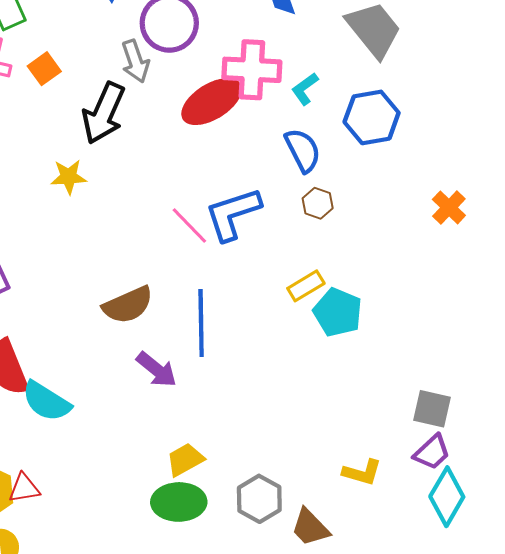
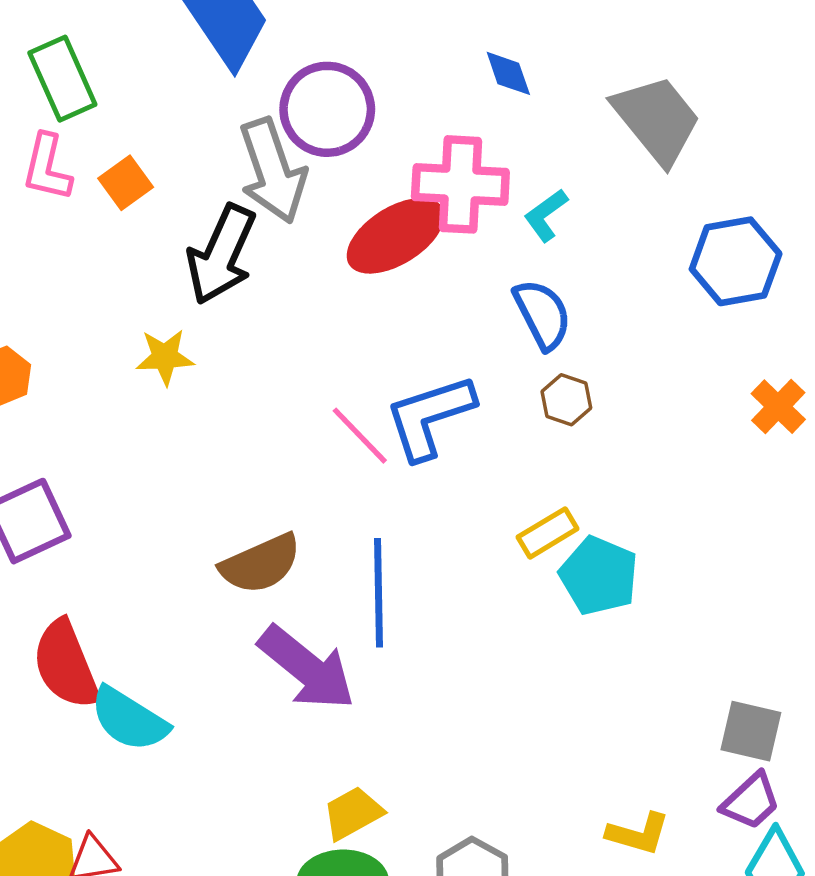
gray arrow: (135, 61) -> (273, 171), size x1.5
blue hexagon: (372, 117) -> (736, 261), moved
purple arrow: (157, 370) -> (307, 668), size x1.5

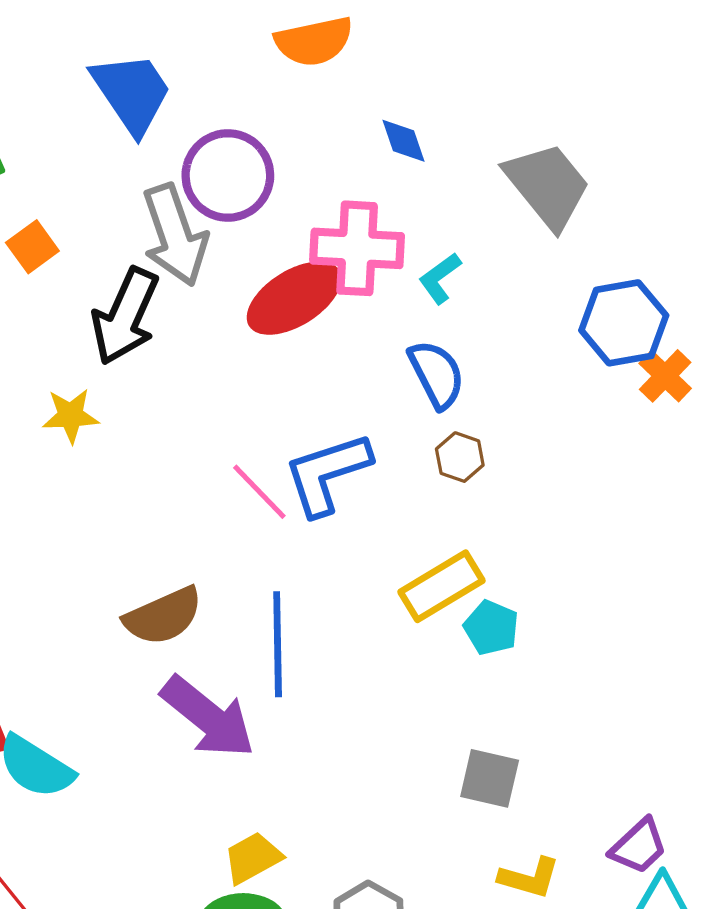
orange cross: (778, 407) -> (665, 376), moved
yellow rectangle: (548, 533) -> (442, 586), size x1.4
cyan pentagon: (599, 576) -> (491, 628), size x0.7
gray square: (751, 731) -> (490, 778), moved

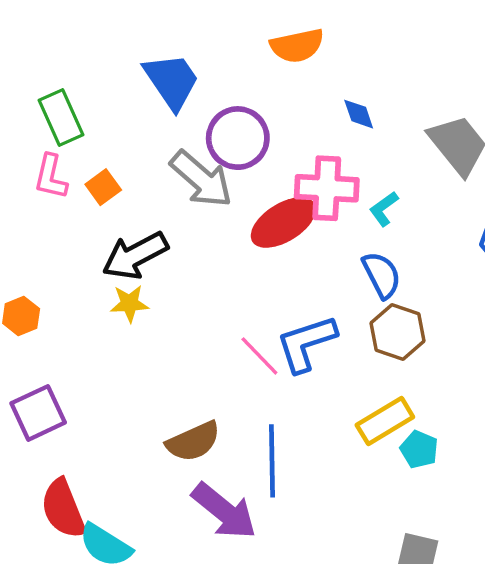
gray arrow: (175, 235) -> (201, 179), turned -30
black arrow: (125, 316) -> (135, 256), moved, turned 38
brown hexagon: (460, 457) -> (398, 332), size x1.6

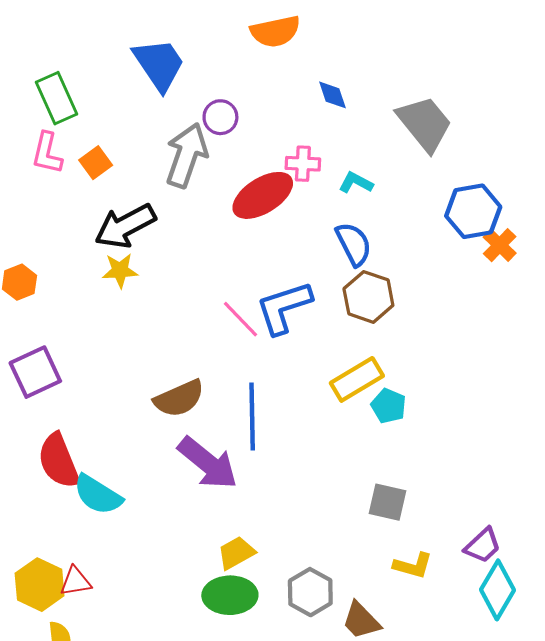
purple circle: (238, 138) -> (220, 117), size x0.6
gray arrow: (201, 179) -> (187, 155), turned -112
pink cross: (327, 188) -> (303, 164), size x0.6
cyan L-shape: (384, 209) -> (356, 183), turned 64

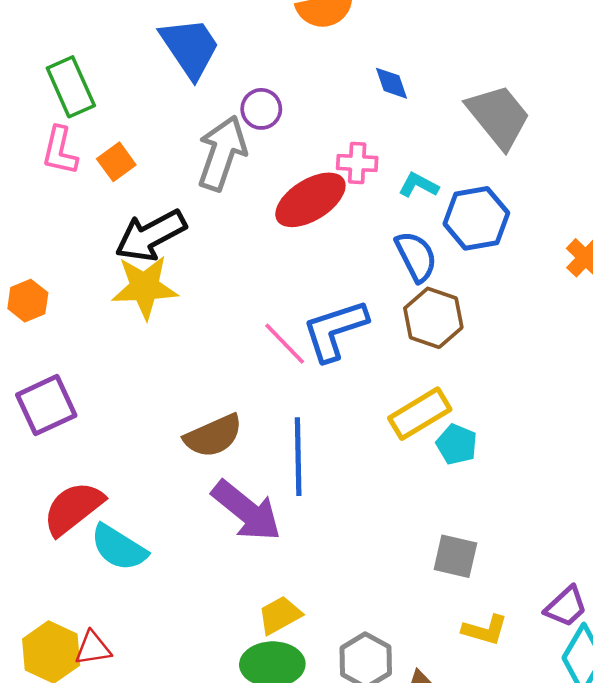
blue hexagon: (473, 211) -> (476, 218), moved
yellow star: (120, 271) -> (145, 287), size x1.6
red semicircle: (59, 461) -> (73, 508), turned 74

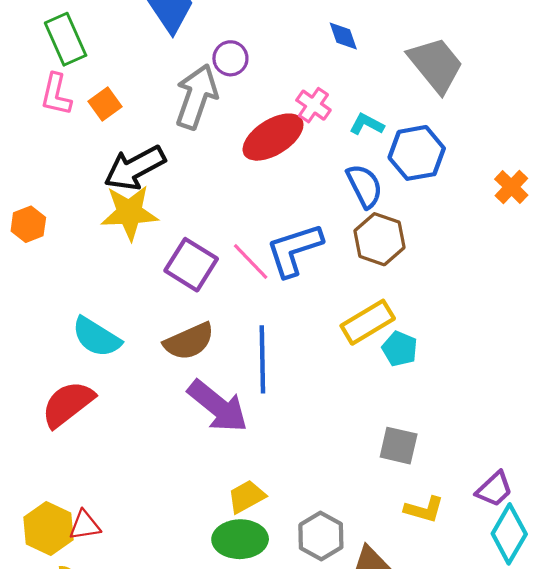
pink cross: (357, 163) -> (313, 105), turned 32
purple square: (46, 405) -> (191, 265), moved, turned -33
cyan semicircle: (119, 548) -> (96, 337), moved

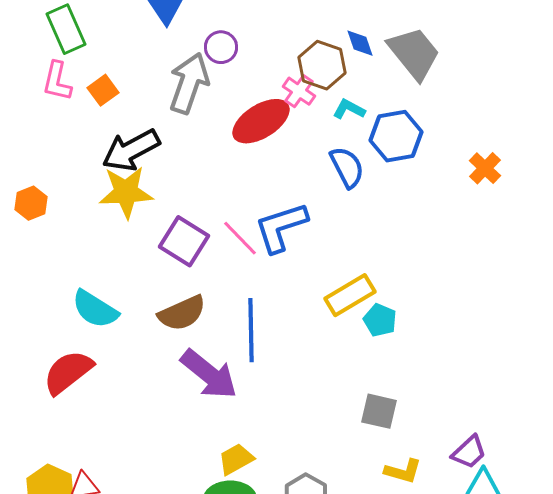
blue diamond: (343, 36) -> (360, 43), moved
brown hexagon: (379, 239) -> (322, 65), moved

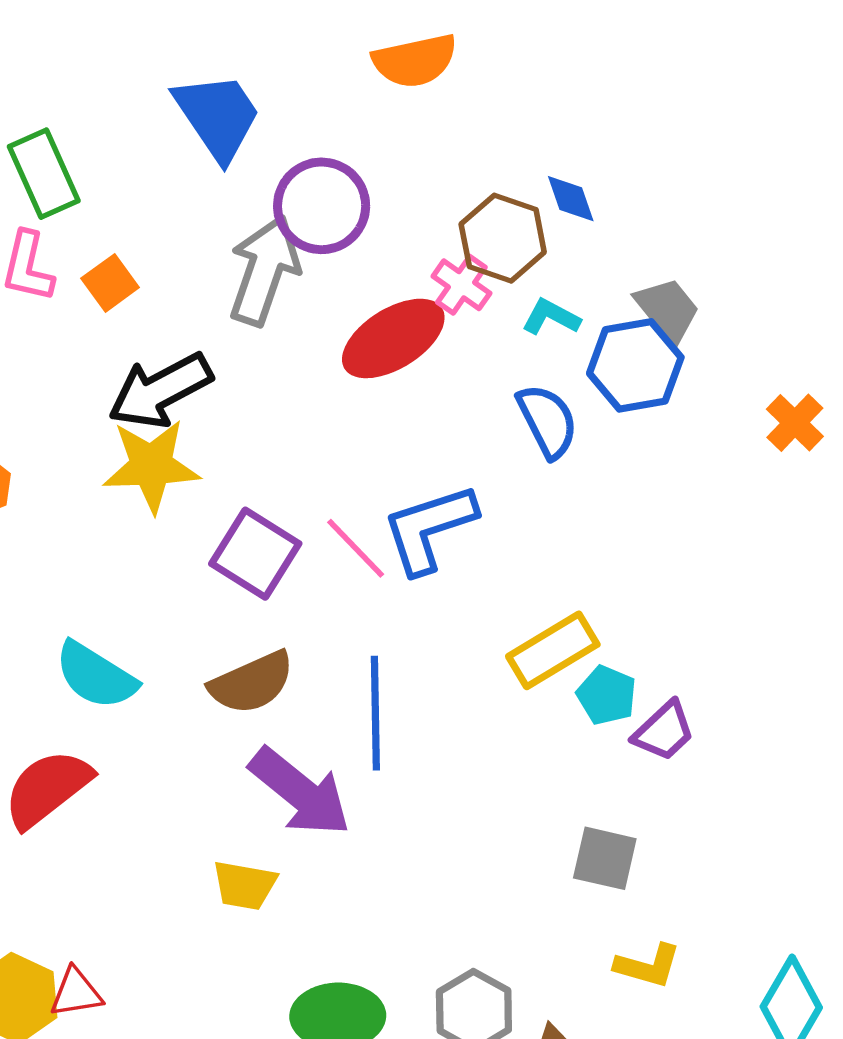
purple circle: (221, 47) -> (322, 206), size x1.6
gray trapezoid: (414, 53) -> (668, 310), moved, size x0.7
purple trapezoid: (469, 452) -> (664, 731), moved
yellow trapezoid: (236, 459) -> (245, 885), moved, turned -141

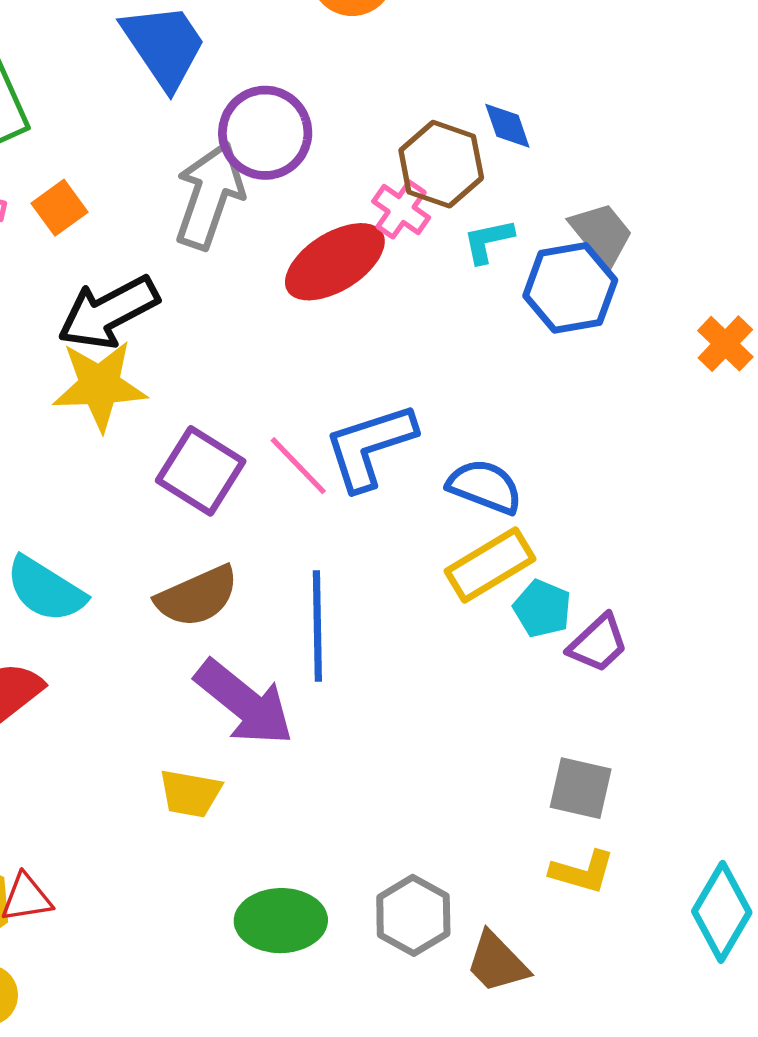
cyan L-shape: (551, 317) -> (488, 241), turned -40
blue semicircle: (547, 421) -> (485, 487), moved, turned -42
gray square: (605, 858) -> (581, 788), moved

